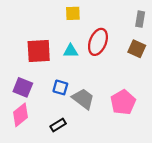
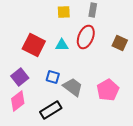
gray rectangle: (140, 19) -> (93, 10), moved
red square: (39, 51) -> (34, 45), turned 30
purple square: (23, 87) -> (20, 77), turned 30
black rectangle: (58, 125) -> (51, 110), size x1.5

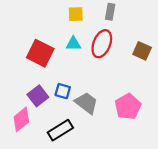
cyan triangle: (62, 45) -> (73, 44), moved
purple square: (20, 77) -> (38, 96), moved

